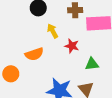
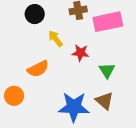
green triangle: (92, 64) -> (107, 71), turned -48

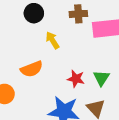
red star: (80, 53) -> (76, 79), moved

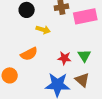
yellow arrow: (52, 40) -> (43, 30), turned 144

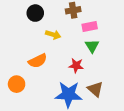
pink rectangle: (85, 16) -> (90, 26), moved, size x0.6
green triangle: (84, 56) -> (92, 46), moved

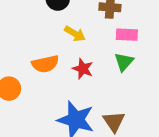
red star: (76, 66) -> (83, 69), moved

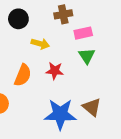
orange semicircle: (45, 64) -> (23, 75), turned -40

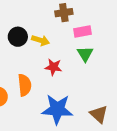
black circle: (18, 19) -> (18, 37), moved
orange semicircle: (23, 75) -> (25, 85), moved, turned -30
brown triangle: (92, 107) -> (99, 114), moved

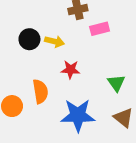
green triangle: (85, 54) -> (116, 83), moved

